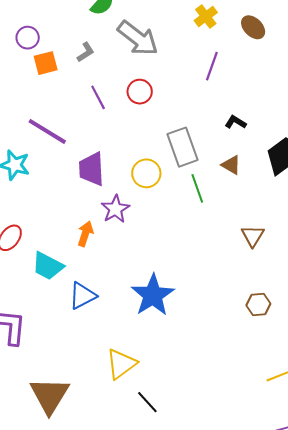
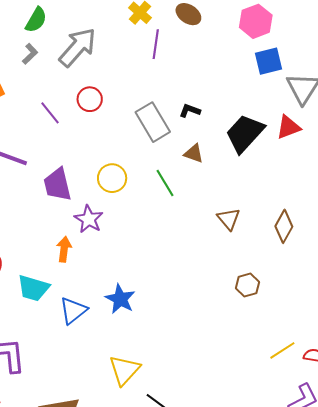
gray arrow: (138, 38) -> (78, 47), turned -75
gray L-shape: (86, 52) -> (30, 54), moved
purple line: (212, 66) -> (156, 44), moved
gray rectangle: (182, 147) -> (153, 122), moved
blue star: (153, 295) -> (120, 299), moved, size x0.7

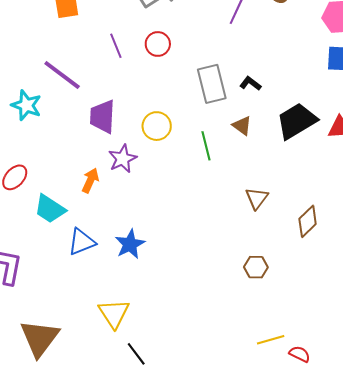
yellow triangle: (125, 370) -> (114, 313), turned -32

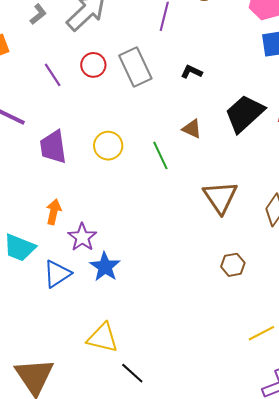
gray rectangle: (212, 84) -> (135, 67), moved
black L-shape: (250, 84) -> (192, 72), moved
purple star: (123, 159) -> (82, 237), moved
brown triangle: (257, 198) -> (220, 197), size x1.5
yellow triangle: (114, 313) -> (103, 338), turned -32

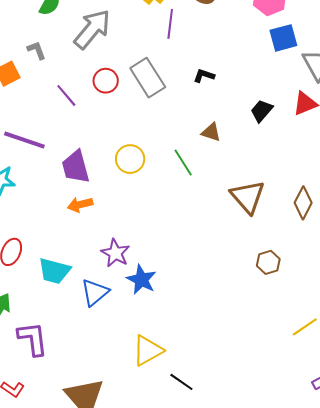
gray L-shape: (38, 14) -> (37, 50), moved, turned -65
black trapezoid: (244, 114) -> (262, 111), size x0.6
orange arrow: (54, 212) -> (80, 205), moved, turned -110
yellow triangle: (103, 338) -> (148, 350), turned -36

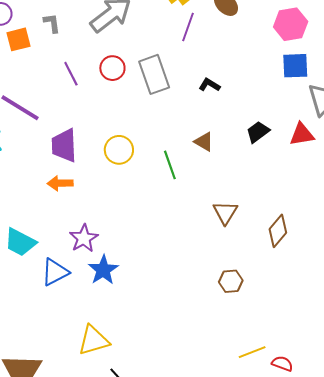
brown triangle: (248, 197) -> (225, 213), size x0.7

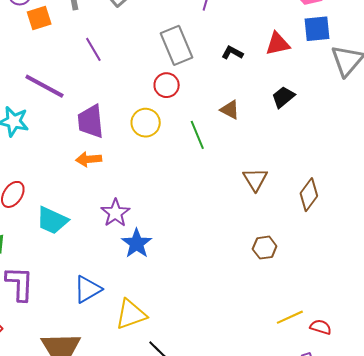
red circle: (112, 68) -> (167, 85), moved
red triangle: (302, 134) -> (278, 44), moved
blue triangle: (55, 272) -> (88, 289), moved

